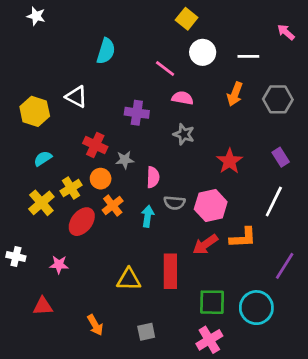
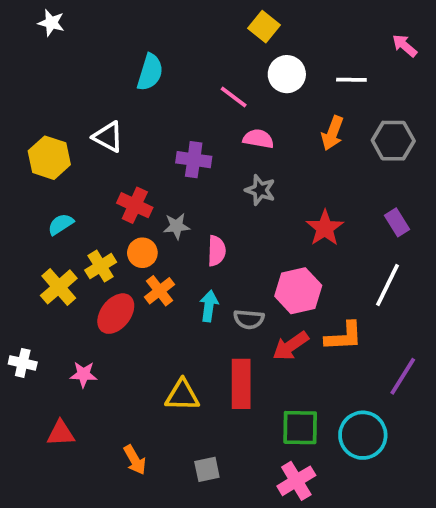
gray semicircle: (174, 203) -> (249, 319), moved

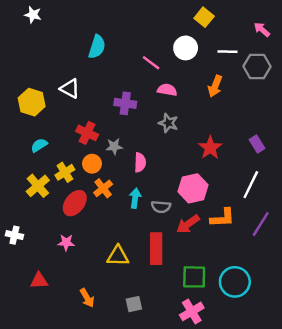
yellow square: (264, 27) -> (204, 17), moved
gray hexagon: (393, 141) -> (257, 66), moved
pink star: (83, 374) -> (66, 242), moved
purple line: (403, 376) -> (261, 224), moved

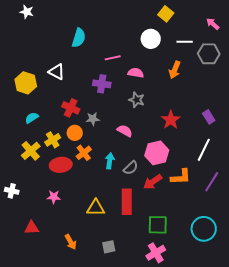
pink line: (151, 63) -> (113, 58), moved, turned -49
pink semicircle: (140, 162) -> (125, 131), moved, turned -63
red ellipse: (75, 203) -> (61, 165), turned 45
gray semicircle: (161, 207) -> (131, 168), turned -49
cyan circle: (235, 282) -> (204, 229), moved

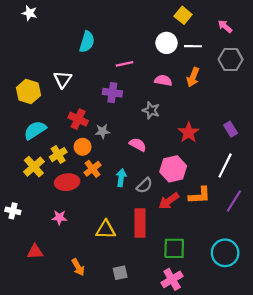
pink arrow: (213, 24) -> (225, 26), moved
white line: (185, 42) -> (193, 46), moved
white triangle: (57, 72) -> (63, 79), turned 36
pink semicircle: (136, 73) -> (163, 80), moved
cyan semicircle: (32, 118) -> (35, 130), size x1.5

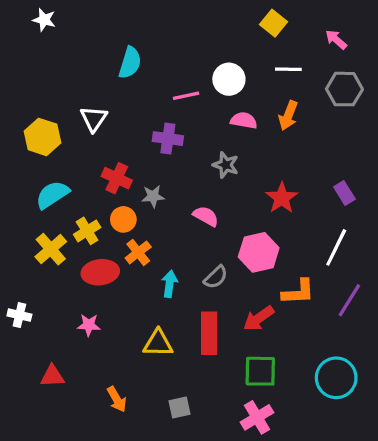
white circle: (167, 43) -> (229, 79), moved
cyan arrow: (121, 178) -> (170, 284), moved
red arrow: (169, 201) -> (259, 318), moved

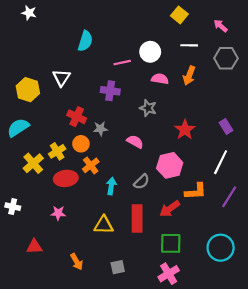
cyan semicircle: (52, 195) -> (18, 128), moved

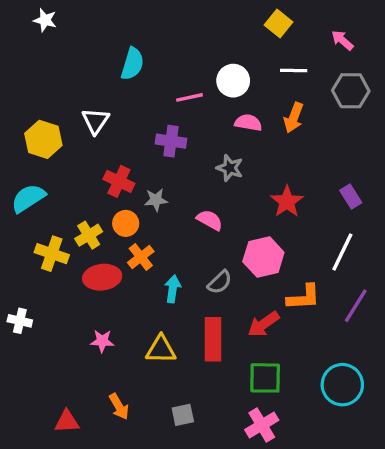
yellow cross: (33, 163) -> (52, 254), turned -30
pink star: (58, 213) -> (102, 341), moved
red triangle: (34, 247) -> (67, 422), moved

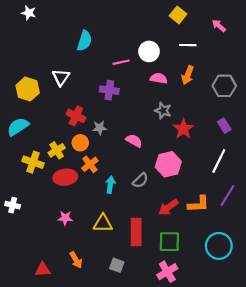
gray hexagon: (351, 91) -> (224, 86), moved
gray star: (230, 168) -> (163, 111), moved
orange L-shape: (304, 297) -> (198, 204), moved
red rectangle: (213, 339) -> (136, 232), moved
gray square: (183, 415) -> (117, 265), turned 32

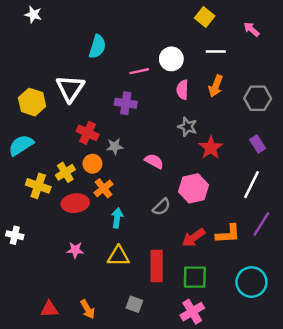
white triangle: (61, 77) -> (70, 88), size x1.4
pink semicircle: (159, 78) -> (182, 90), turned -98
cyan arrow: (110, 185) -> (117, 218), moved
orange arrow: (76, 260) -> (88, 309), moved

